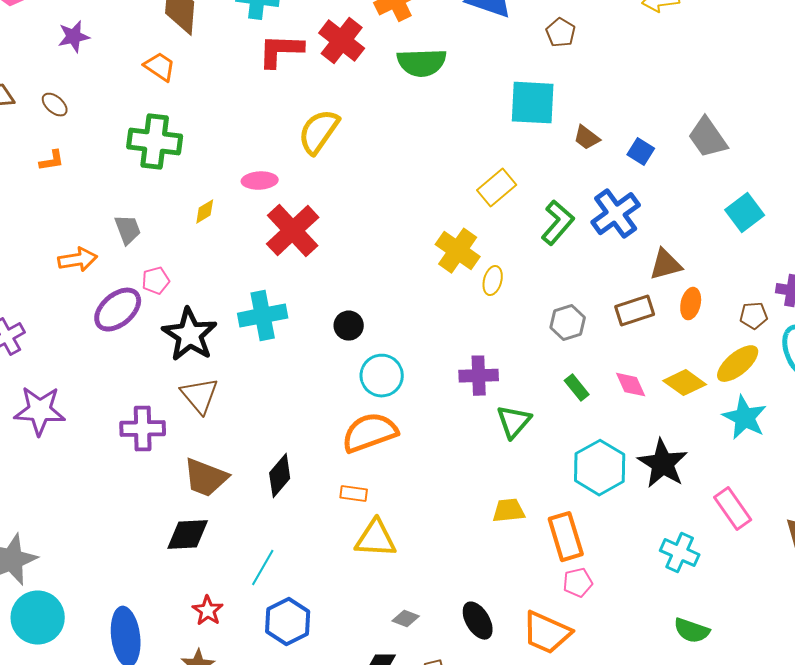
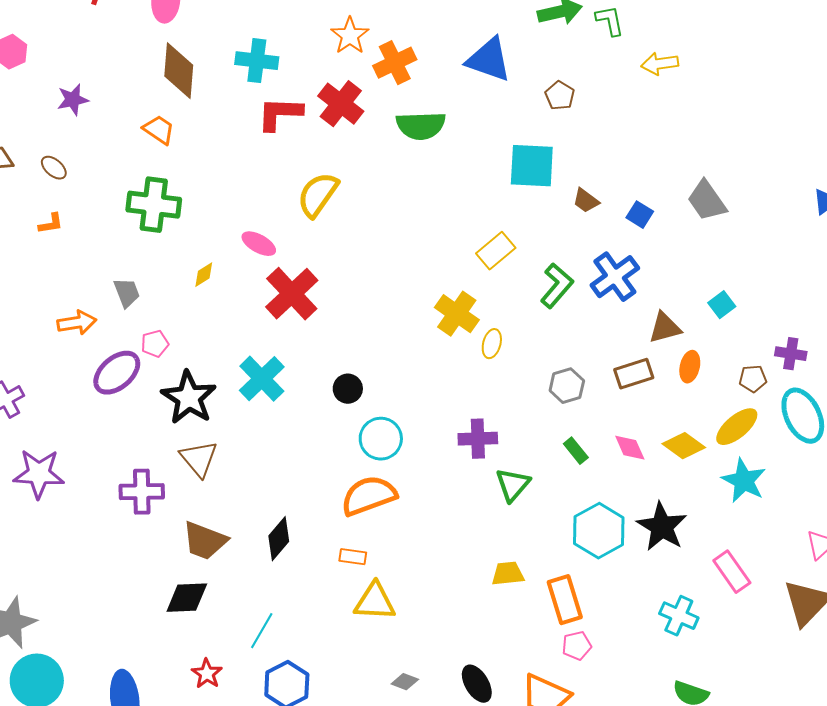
pink ellipse: (260, 181) -> (259, 244), turned 32
cyan square: (745, 213) -> (722, 305), moved, size x0.7
cyan cross: (263, 316) -> (262, 379), turned -33

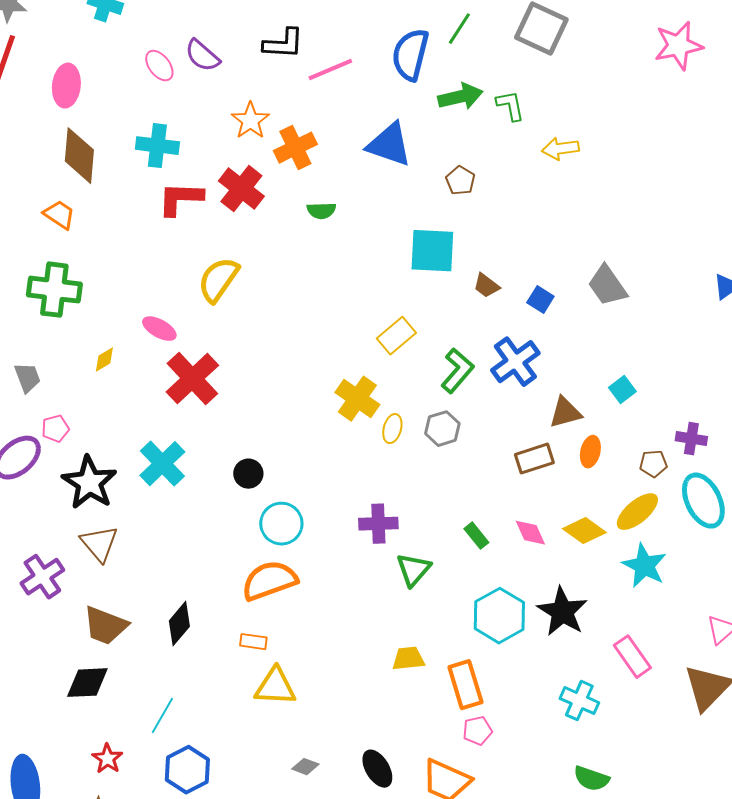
green semicircle: (421, 126) -> (321, 211), size x0.6
gray hexagon: (567, 386) -> (442, 429), moved
purple cross: (142, 492) -> (42, 577), turned -33

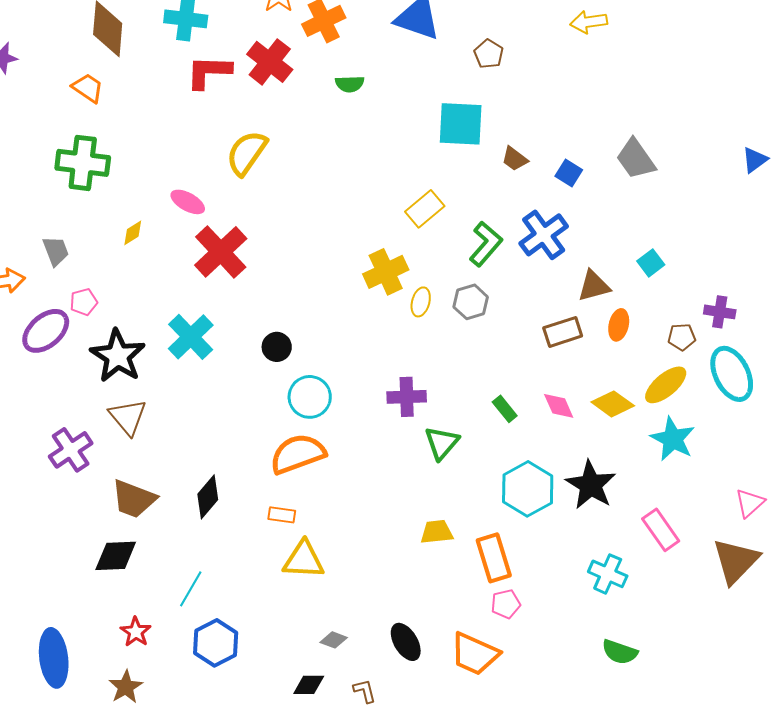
yellow cross: (357, 399) -> (386, 272), turned 30

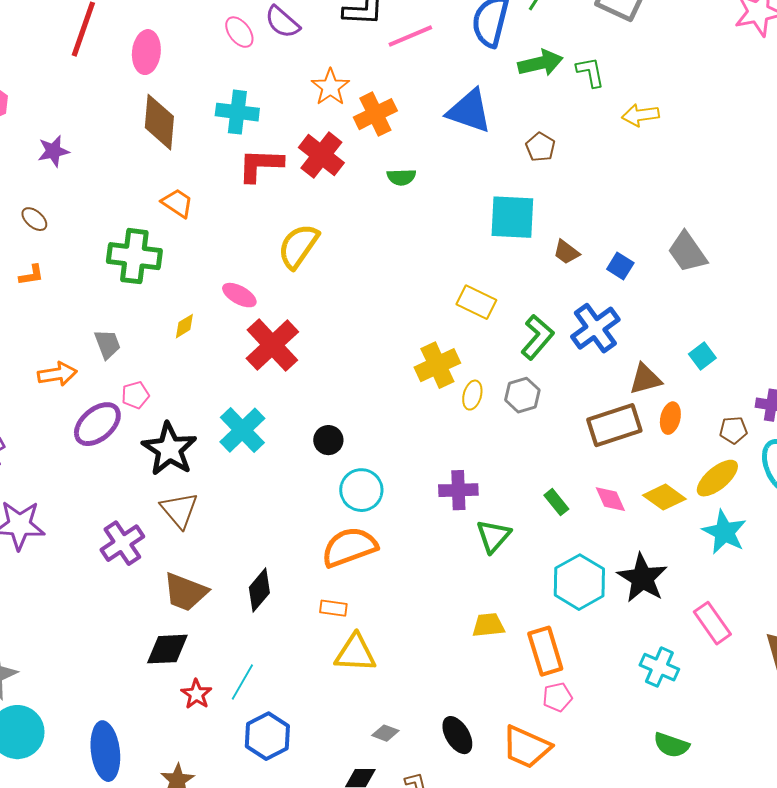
orange trapezoid: (88, 88) -> (177, 203), moved
yellow rectangle: (425, 209) -> (476, 302), turned 66
brown rectangle: (563, 332) -> (614, 425), size x1.4
red star: (136, 632) -> (196, 694), moved

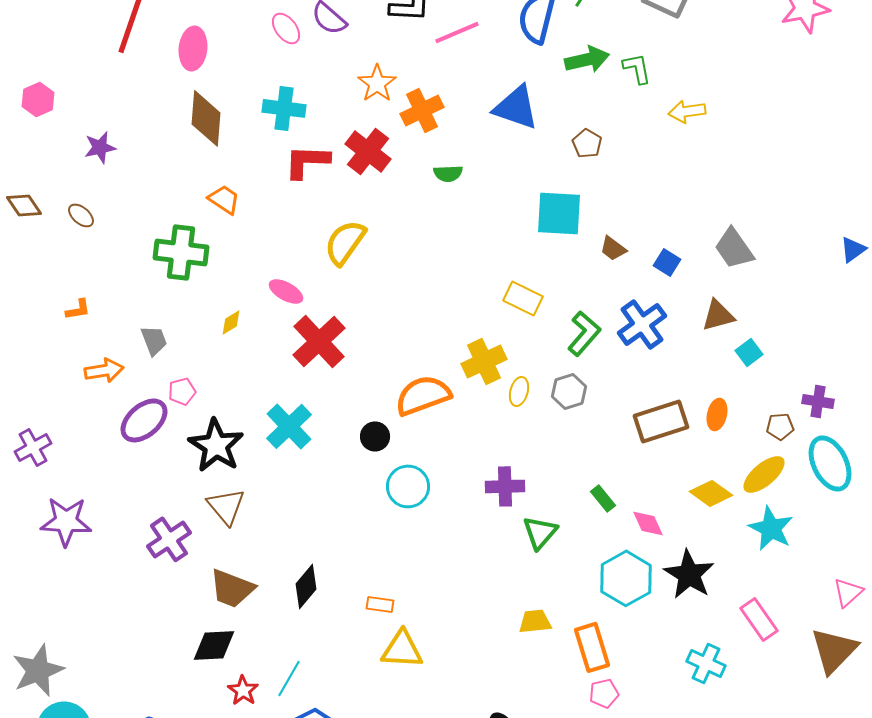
orange L-shape: (31, 275) -> (78, 309), moved
brown triangle: (645, 379) -> (718, 315), moved
pink diamond: (610, 499) -> (648, 523), moved
orange semicircle: (349, 547) -> (423, 395), moved

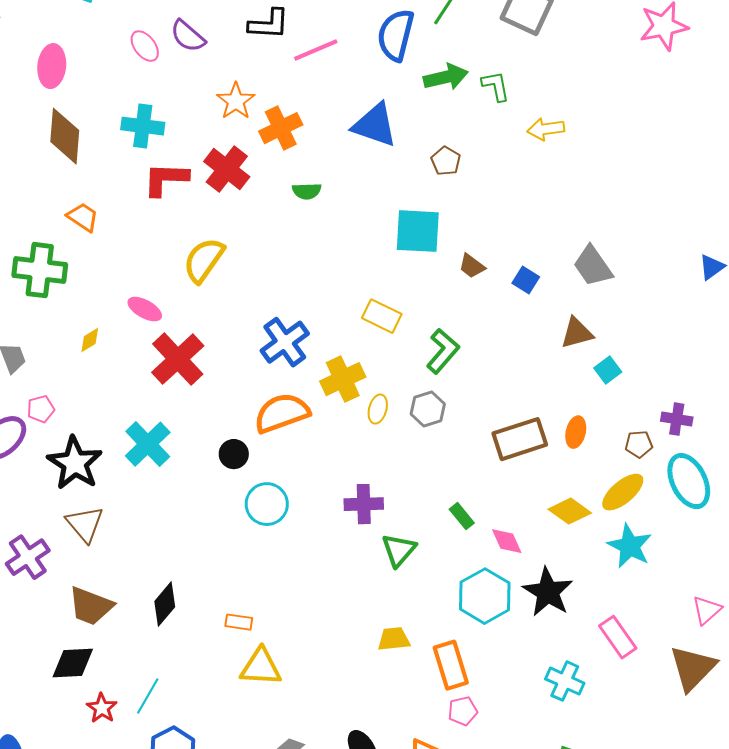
blue cross: (642, 324) -> (285, 342), moved

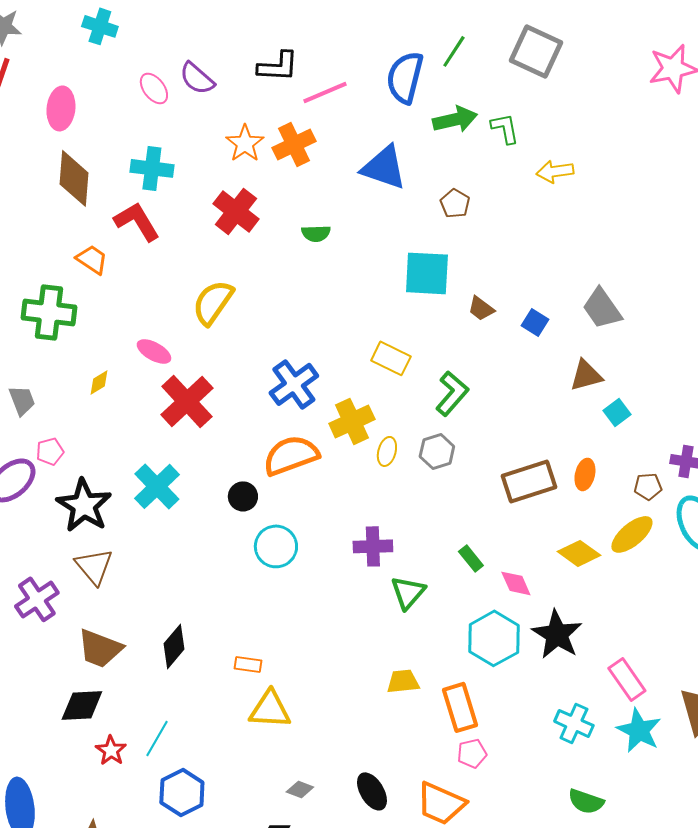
orange cross: (281, 128) -> (294, 144), moved
red L-shape: (166, 179) -> (137, 221), moved, turned 57
cyan star: (630, 546) -> (639, 730), moved

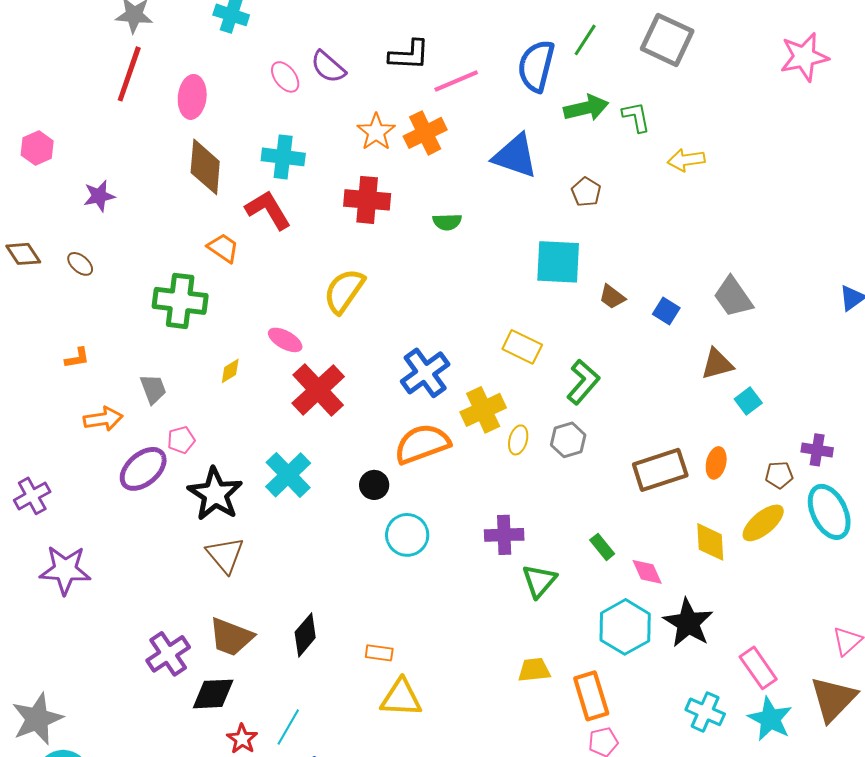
red cross: (236, 211) -> (367, 200), turned -33
yellow diamond: (579, 553) -> (710, 542), turned 51
purple cross: (37, 599) -> (168, 654), moved

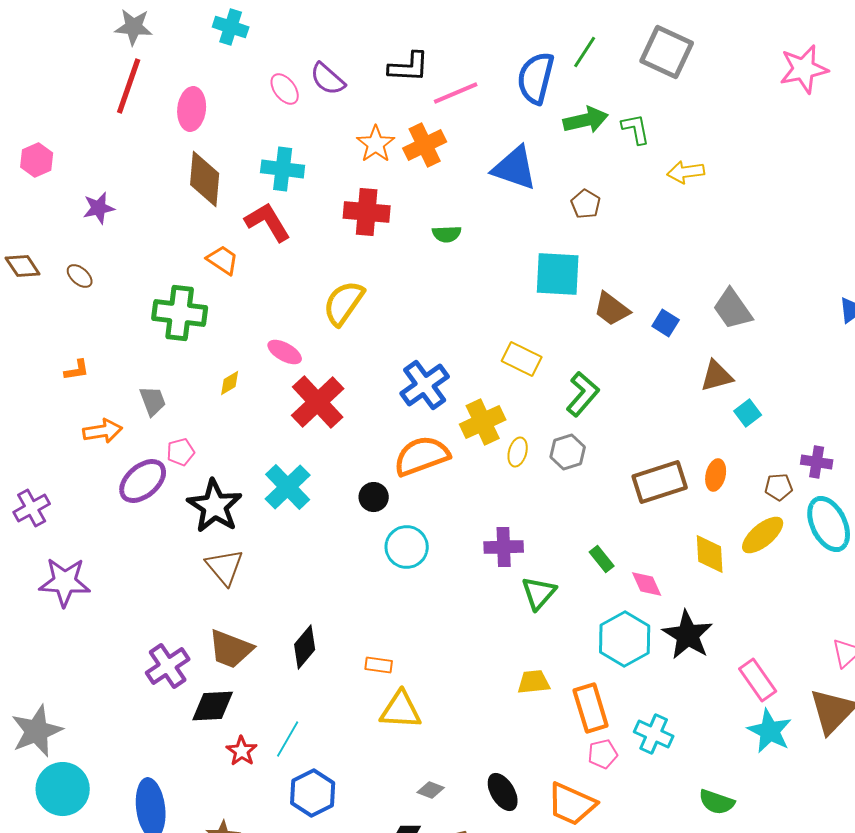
brown trapezoid: (612, 297) -> (612, 309), size x1.4
cyan cross: (705, 712) -> (654, 734), moved

